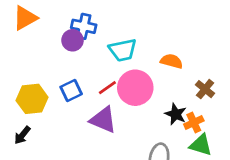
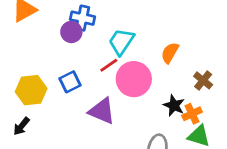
cyan trapezoid: (123, 50) -> (121, 42), turned 136
orange semicircle: (172, 61) -> (170, 53), turned -75
red line: (107, 88) -> (109, 65), moved

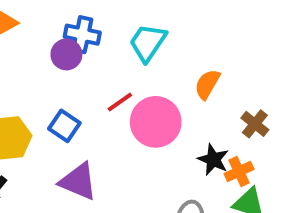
cyan trapezoid: (121, 42) -> (148, 43), moved
blue square: (70, 82) -> (64, 126), turned -30
purple triangle: (102, 111) -> (78, 181), moved

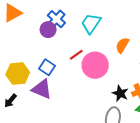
blue cross: (82, 35) -> (56, 19), turned 30
black star: (213, 160) -> (120, 93), moved
purple triangle: (78, 181) -> (42, 89), moved

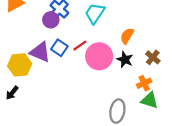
blue square: (47, 67) -> (59, 48), moved
purple triangle: (42, 89) -> (40, 52), moved
black star: (120, 93) -> (125, 60), moved

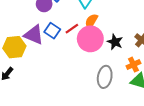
orange semicircle: (127, 36) -> (91, 21), moved
gray ellipse: (117, 111) -> (105, 77), moved

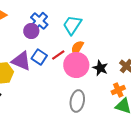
gray ellipse: (105, 77) -> (77, 101), moved

